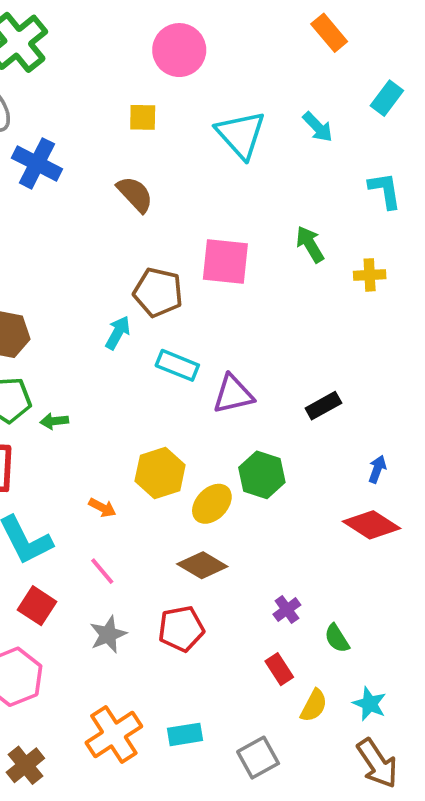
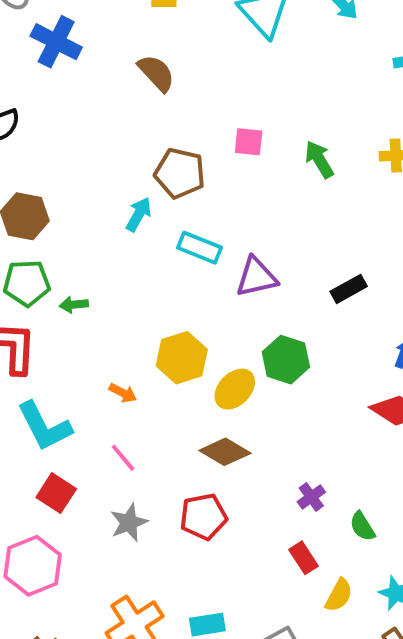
green arrow: (310, 244) -> (319, 159), moved
pink square: (225, 262) -> (249, 142), size x0.6

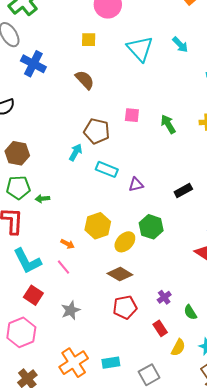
purple triangle: (256, 277) -> (136, 185), size x0.7
pink line: (123, 458) -> (64, 267), moved
red pentagon: (203, 517) -> (125, 307), moved

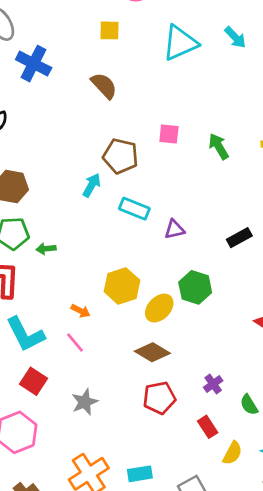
cyan triangle: (140, 49) -> (180, 43), turned 48

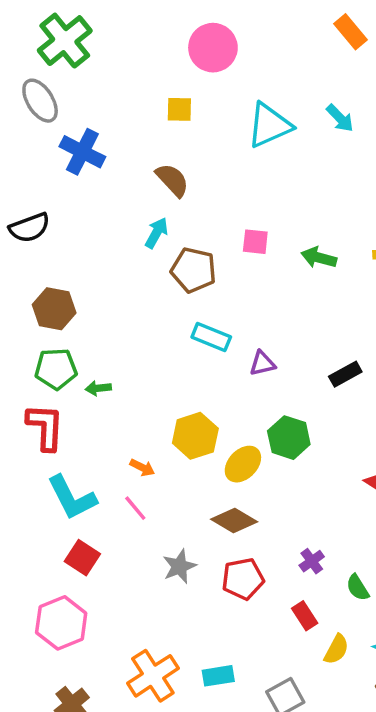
green arrow: (219, 146) -> (319, 258), turned -44
cyan arrow: (92, 185) -> (156, 233), moved
gray star: (85, 402) -> (179, 566), moved

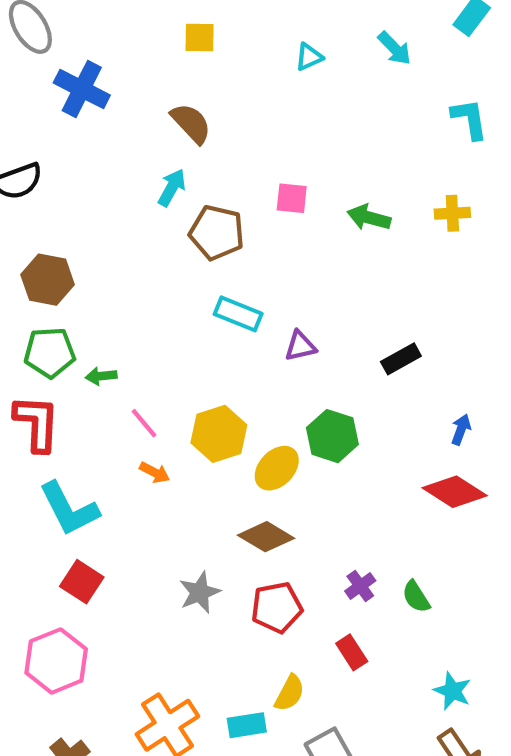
cyan triangle: (269, 125) -> (309, 57), size x0.5
pink line: (135, 508) -> (144, 423), moved
green semicircle: (358, 588) -> (416, 597), moved
yellow semicircle: (336, 649) -> (290, 693), moved

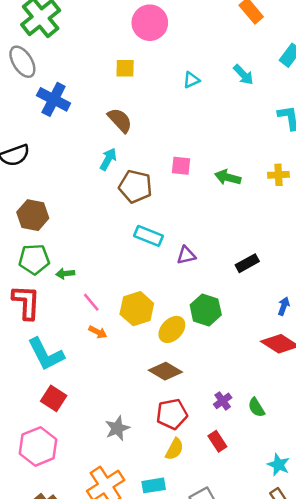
gray star: (200, 592) -> (117, 428), moved
yellow semicircle: (290, 693) -> (174, 449), moved

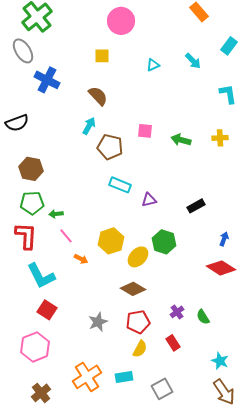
pink line: (91, 302) -> (66, 236), moved
gray star: (117, 428) -> (98, 322), moved

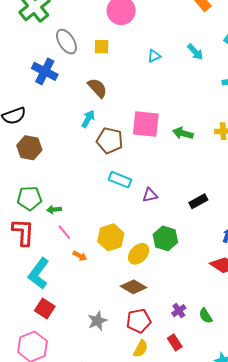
gray ellipse: (23, 51) -> (66, 42), moved
pink square: (145, 131) -> (146, 124), size x1.8
brown hexagon: (31, 169) -> (29, 148), moved
cyan L-shape: (41, 276) -> (39, 273), turned 64

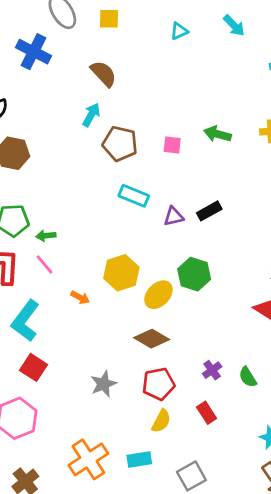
pink square: (146, 124) -> (172, 145), moved, size x0.5
black rectangle: (198, 201) -> (209, 211), moved
pink line: (64, 232) -> (45, 264), moved

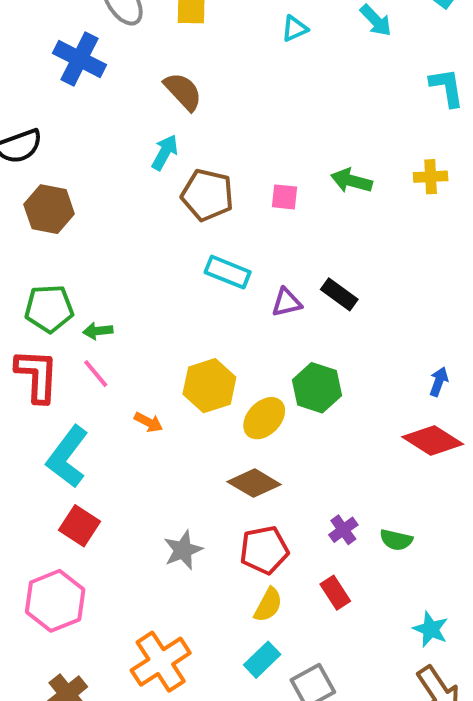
black rectangle: (209, 211) -> (339, 294), turned 65
green semicircle: (248, 377) -> (396, 540), turned -45
cyan rectangle: (139, 459) -> (262, 660), moved, turned -35

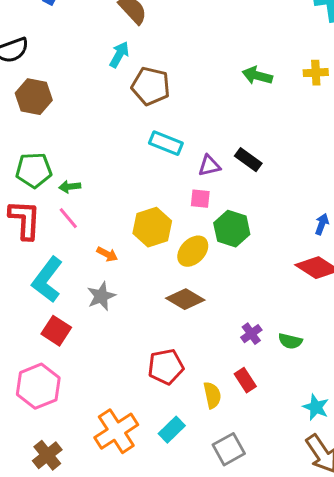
pink square: (284, 197) -> (200, 199), moved
gray star: (183, 550) -> (101, 296), moved
red pentagon: (264, 550) -> (166, 367), moved
yellow semicircle: (268, 605) -> (212, 395), moved, turned -40
cyan rectangle: (262, 660) -> (172, 430), moved

